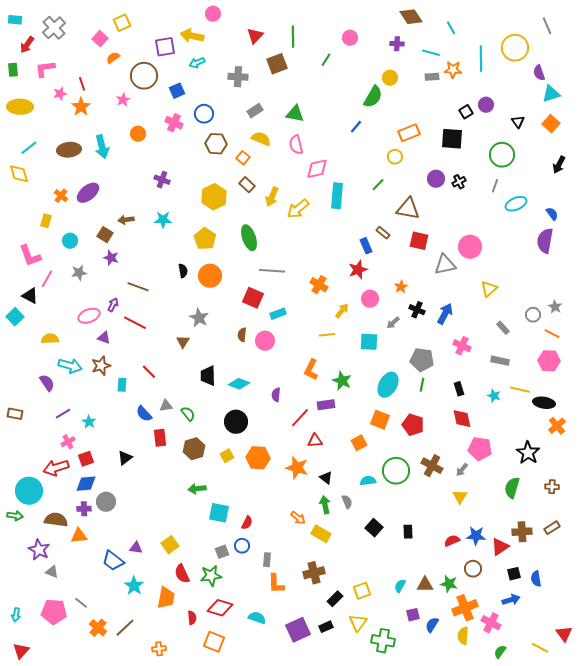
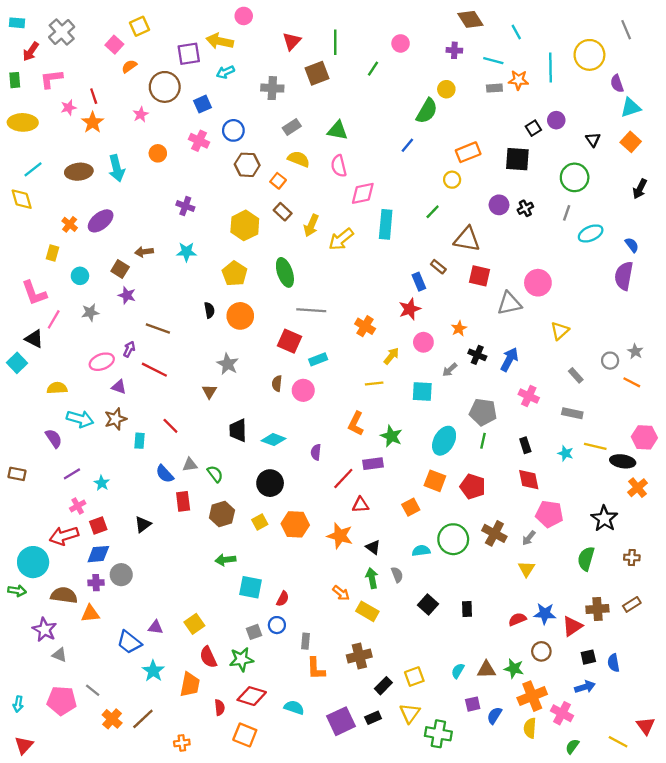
pink hexagon: (549, 361) -> (644, 437), moved

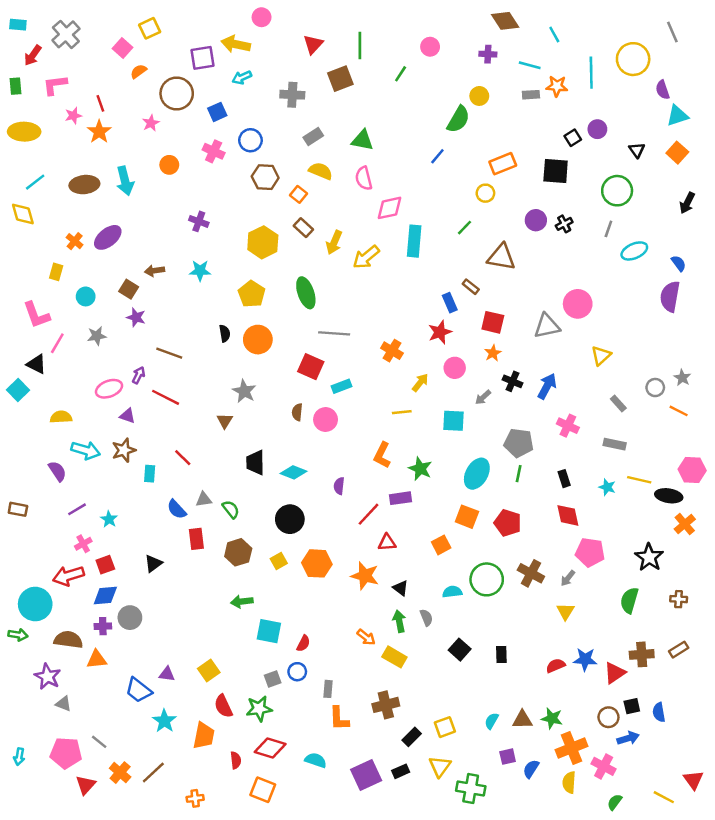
red square: (480, 276) -> (493, 322), moved
brown circle: (541, 651) -> (608, 717), moved
red triangle: (24, 745) -> (86, 785), moved

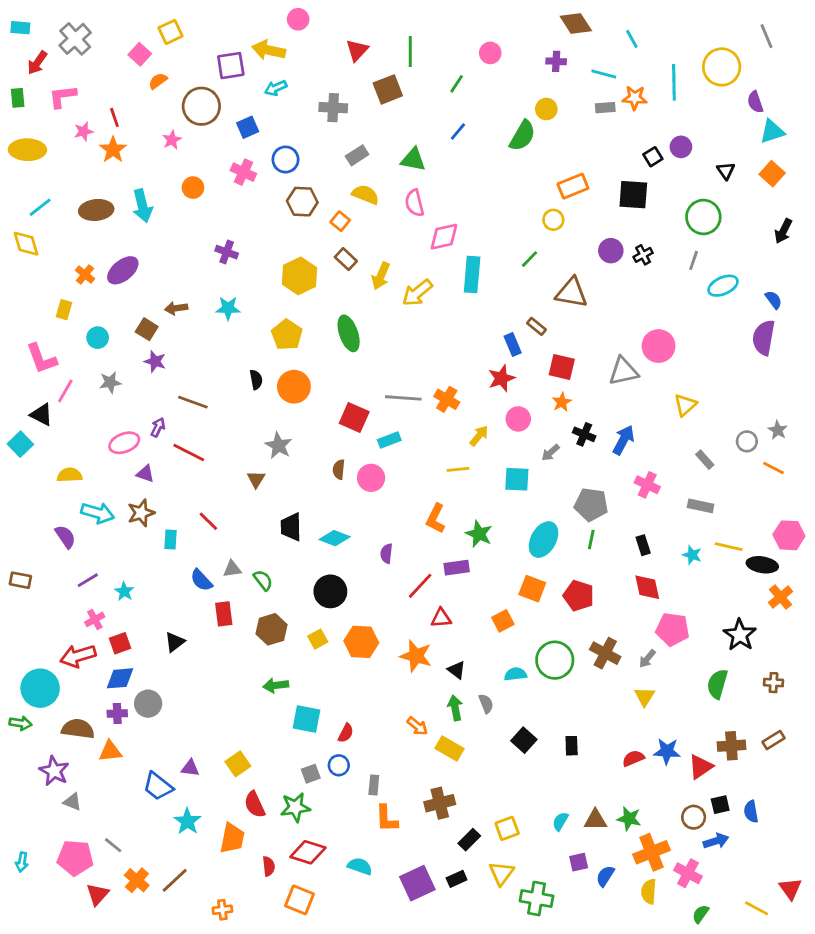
blue line: (437, 156) -> (458, 131), moved
gray line: (334, 333) -> (403, 398), moved

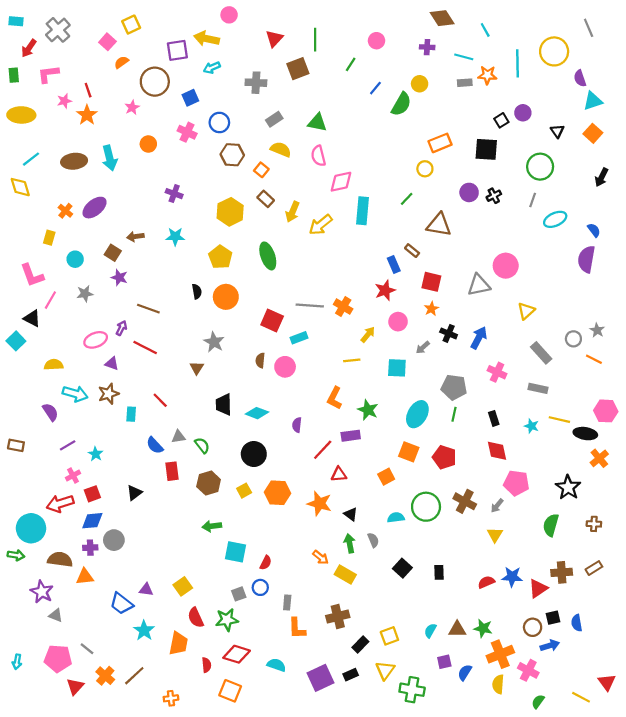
blue line: (458, 131) -> (375, 88), moved
gray rectangle: (705, 460) -> (541, 353), size x1.5

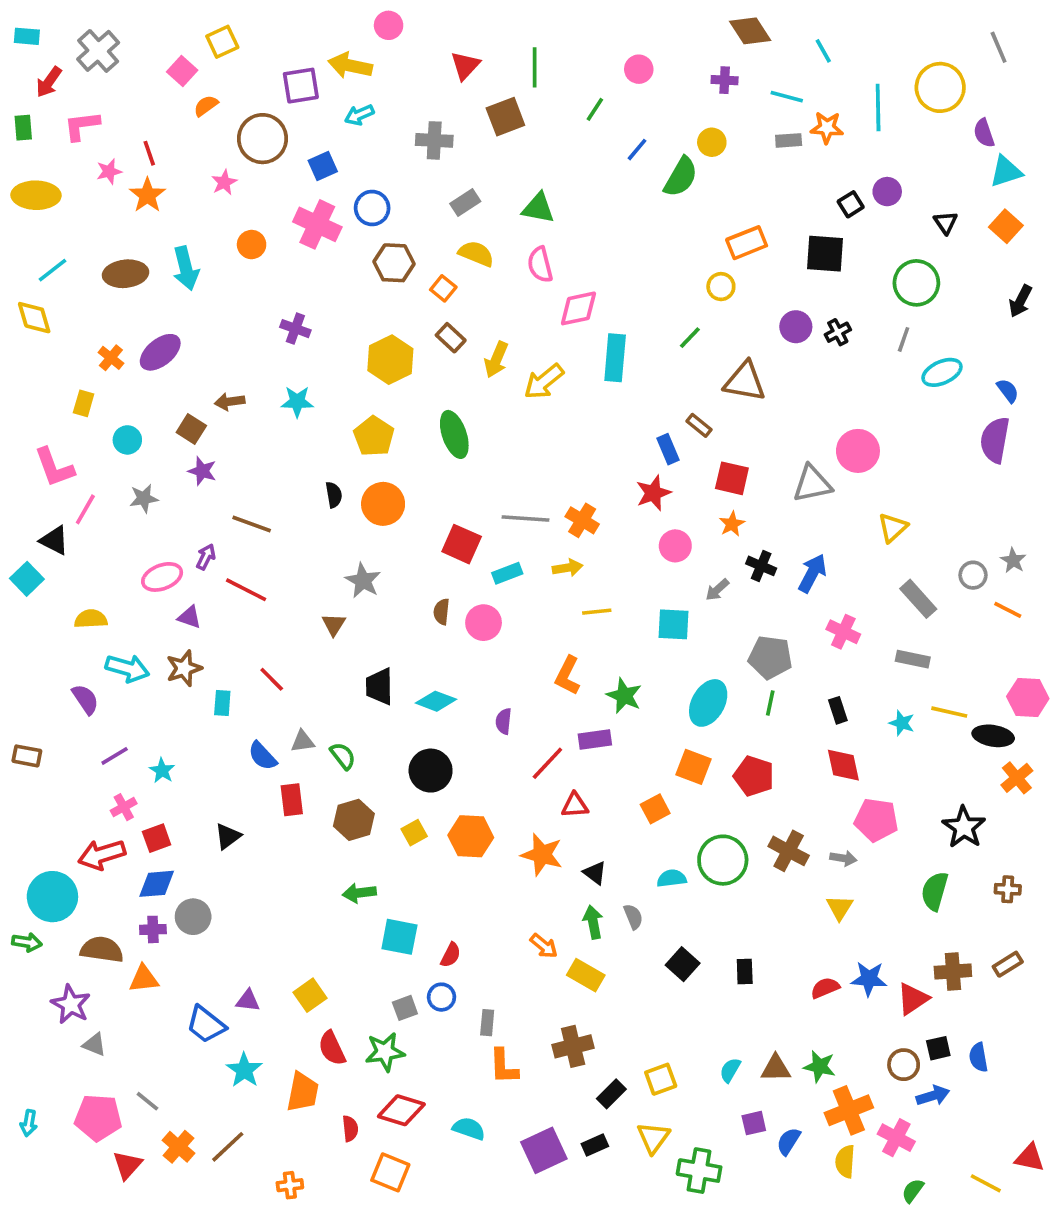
pink cross: (187, 132) -> (317, 224), size x1.4
yellow arrow: (368, 335) -> (568, 568), moved, turned 42
gray arrow: (497, 506) -> (843, 858), turned -120
red triangle: (607, 682) -> (1030, 1158), turned -42

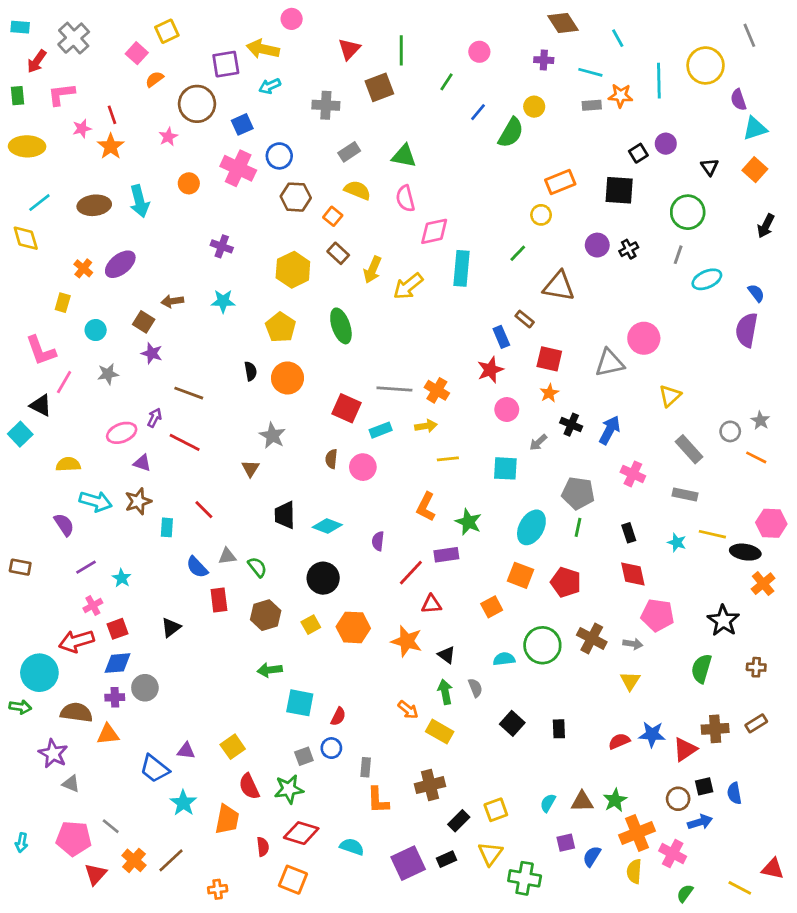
green star: (820, 1066) -> (615, 800), turned 30

